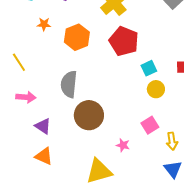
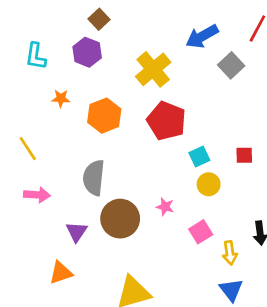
purple triangle: (43, 126) -> (77, 232), moved, turned 30
pink star: (123, 145) -> (165, 207), moved
orange triangle: (44, 156) -> (61, 273), turned -42

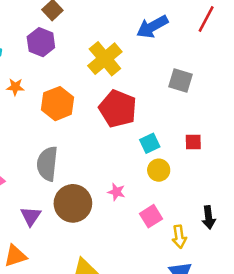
gray square: (231, 65) -> (180, 80), moved, turned -30

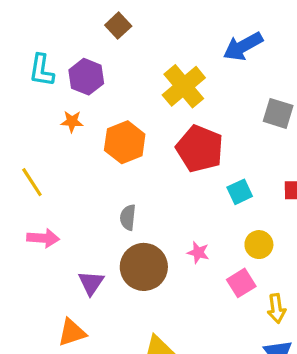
purple hexagon: (41, 42) -> (86, 77), moved
gray semicircle: (47, 164) -> (128, 217), moved, size x0.6
yellow circle: (159, 170) -> (259, 245), moved

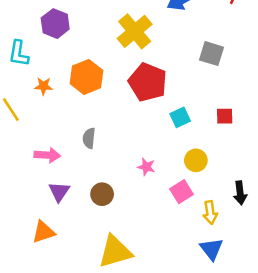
cyan L-shape: (42, 70) -> (19, 54), moved
orange star: (72, 121) -> (43, 86), moved
pink arrow: (43, 238) -> (47, 155), moved
brown circle: (144, 267) -> (102, 194), moved, size x0.6

